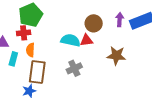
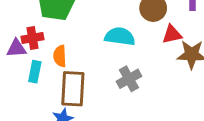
red cross: (24, 33) -> (33, 38), moved
red triangle: (86, 40) -> (172, 34), moved

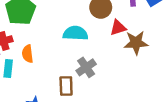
brown rectangle: (73, 89) -> (66, 86), moved, size x0.7

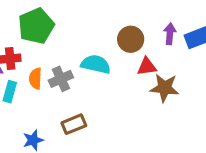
gray cross: (86, 67) -> (61, 79), moved
brown rectangle: (66, 86) -> (74, 124), turned 60

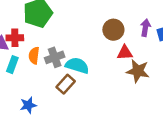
cyan semicircle: (96, 64) -> (77, 66), moved
brown rectangle: (74, 124) -> (66, 84), moved, turned -30

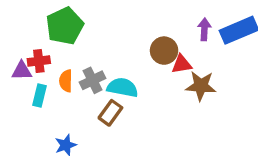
brown circle: (113, 30) -> (164, 51), moved

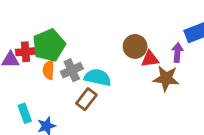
green pentagon: (65, 26) -> (49, 45), moved
purple arrow: (204, 29) -> (177, 53), moved
cyan rectangle: (40, 95) -> (25, 113), moved, turned -36

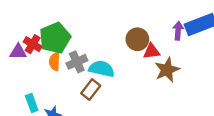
red cross: (26, 52) -> (33, 44), turned 36
purple arrow: (177, 53) -> (178, 31), moved
brown star: (166, 78) -> (167, 70), turned -30

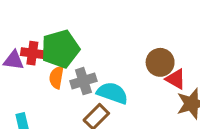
red cross: (33, 44) -> (32, 53), turned -30
red triangle: (152, 51) -> (176, 79), turned 30

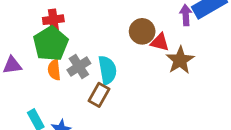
red cross: (32, 53) -> (53, 20), moved
cyan semicircle: (112, 93) -> (107, 70), turned 76

